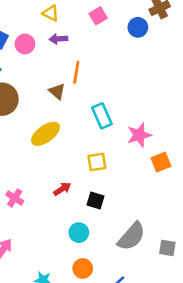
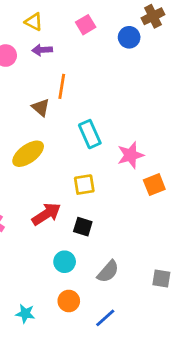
red arrow: (62, 189) -> (46, 214), size x1.5
gray semicircle: (131, 236) -> (108, 272), moved, size x0.7

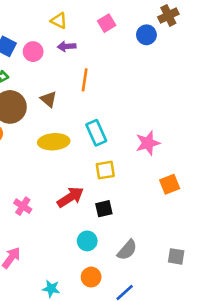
brown triangle: (41, 107) -> (49, 99), moved
cyan rectangle: (90, 134) -> (96, 133), moved
yellow ellipse: (28, 154) -> (54, 142), turned 32
orange square: (154, 185) -> (170, 184), moved
black square: (83, 227) -> (104, 209), turned -30

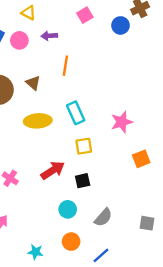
yellow triangle: (59, 21) -> (29, 13), moved

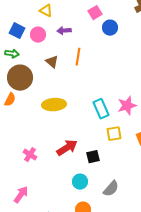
blue circle: (121, 25) -> (110, 28), moved
brown triangle: (33, 83) -> (52, 62), moved
cyan rectangle: (76, 113) -> (101, 109), moved
yellow square: (84, 146) -> (114, 134), moved

